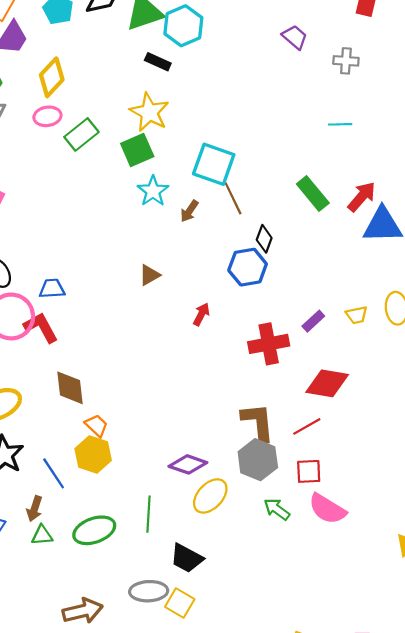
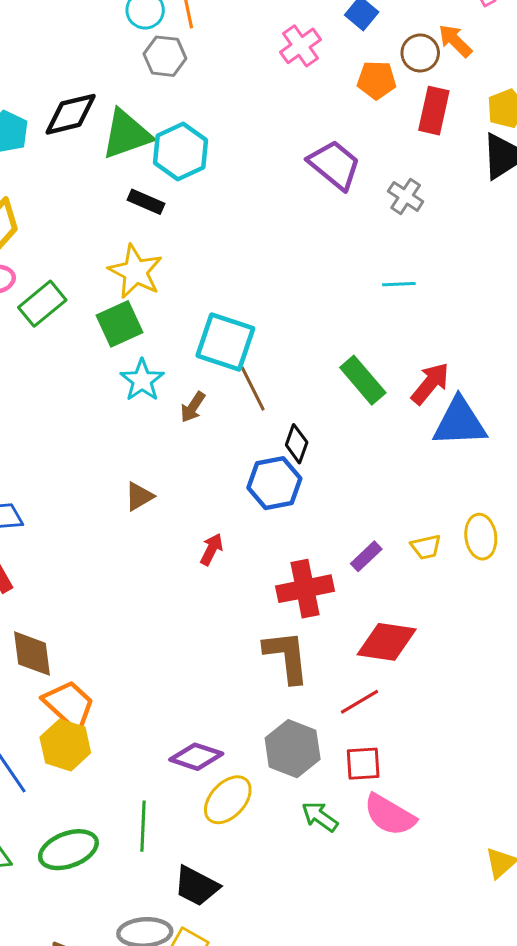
purple trapezoid: (295, 37) -> (334, 165), size x1.5
gray cross: (346, 61) -> (406, 196), turned 30
brown L-shape: (258, 422) -> (287, 657), moved
orange trapezoid: (96, 425) -> (69, 705), size x1.6

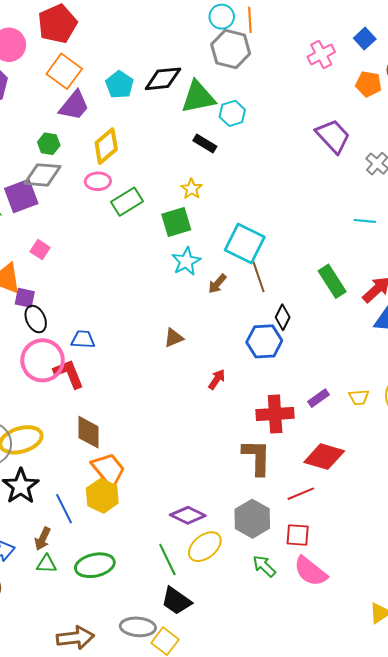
gray hexagon: (165, 56) -> (231, 49), size x1.4
cyan hexagon: (180, 152) -> (232, 113), size x0.7
yellow star: (135, 272) -> (192, 189), size x0.6
green line: (143, 826) -> (167, 560), moved, turned -36

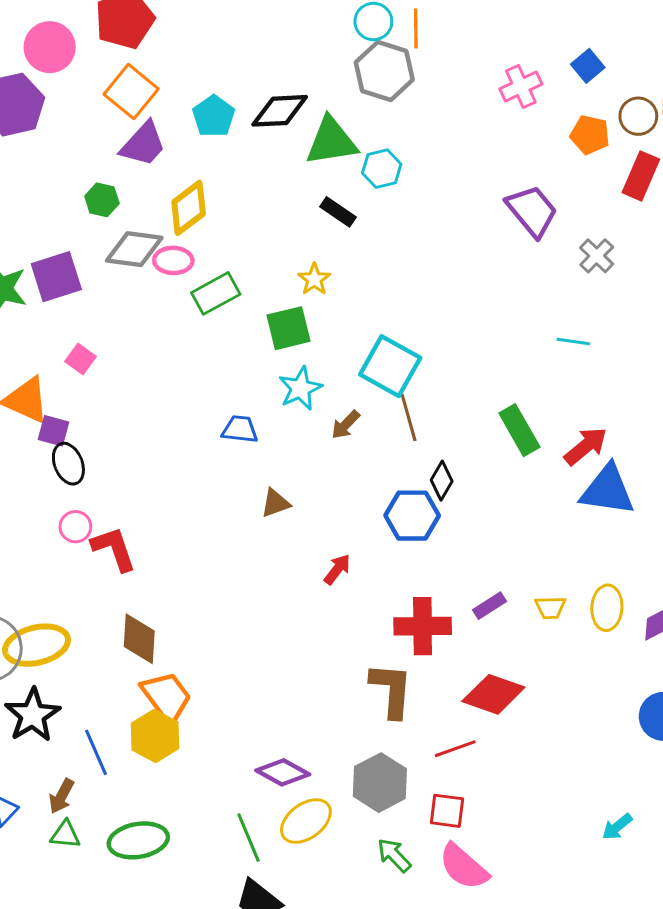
gray diamond: (42, 175) -> (134, 249), moved
blue trapezoid: (83, 339) -> (240, 429), moved
pink circle: (43, 360) -> (75, 527), size x0.5

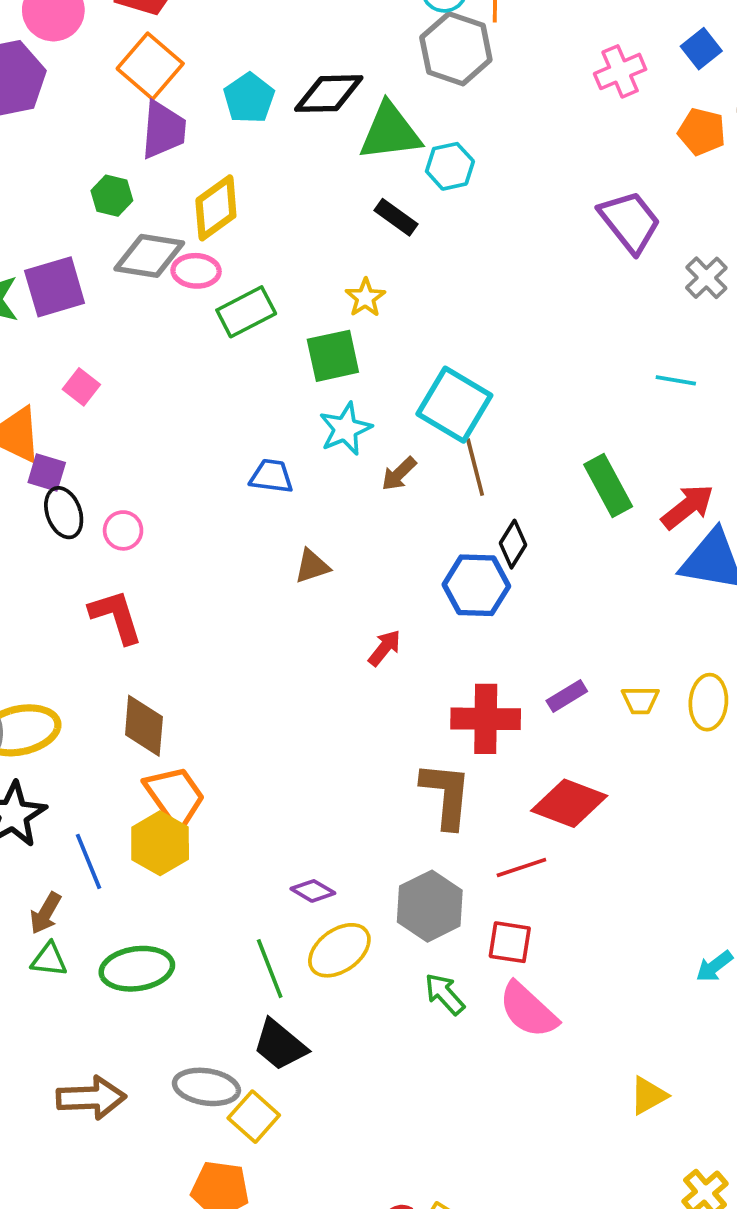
purple trapezoid: (143, 144) -> (163, 130), turned -39
pink circle: (75, 527) -> (123, 530), moved
purple diamond: (283, 772) -> (313, 891), size x0.7

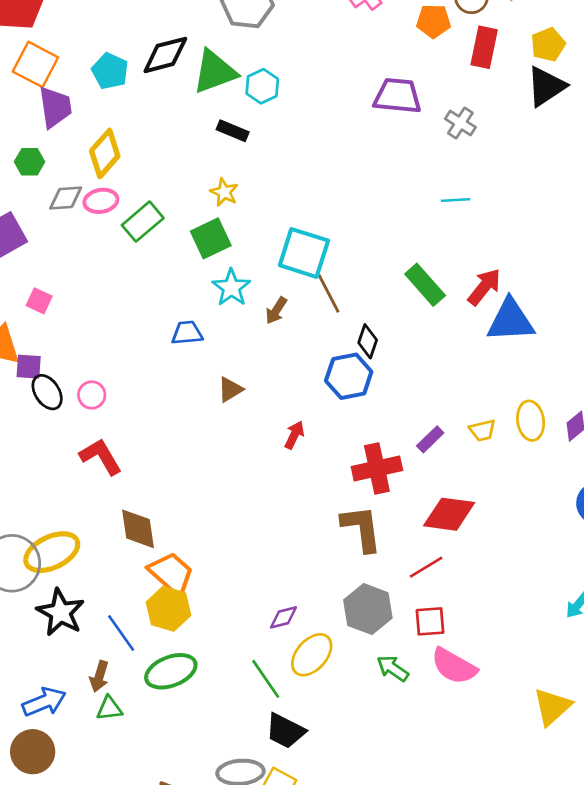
purple trapezoid: (630, 222) -> (398, 96), turned -33
gray diamond: (149, 256) -> (66, 198), size x0.7
purple diamond: (313, 891) -> (283, 617), turned -32
green ellipse: (137, 969) -> (171, 671), moved
yellow triangle: (648, 1096) -> (552, 707), size x1.4

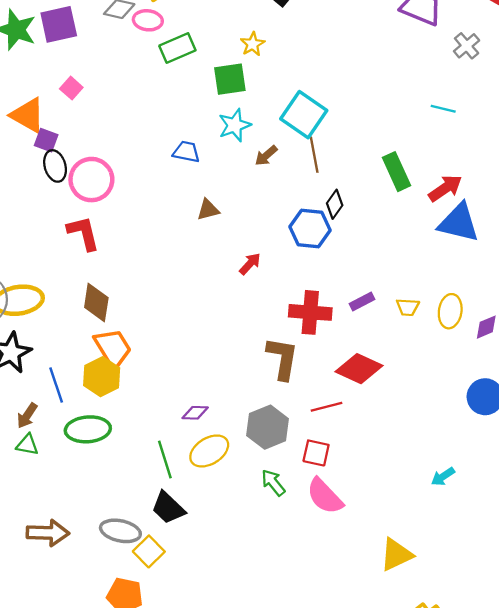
pink circle: (92, 395) -> (91, 180), size x1.8

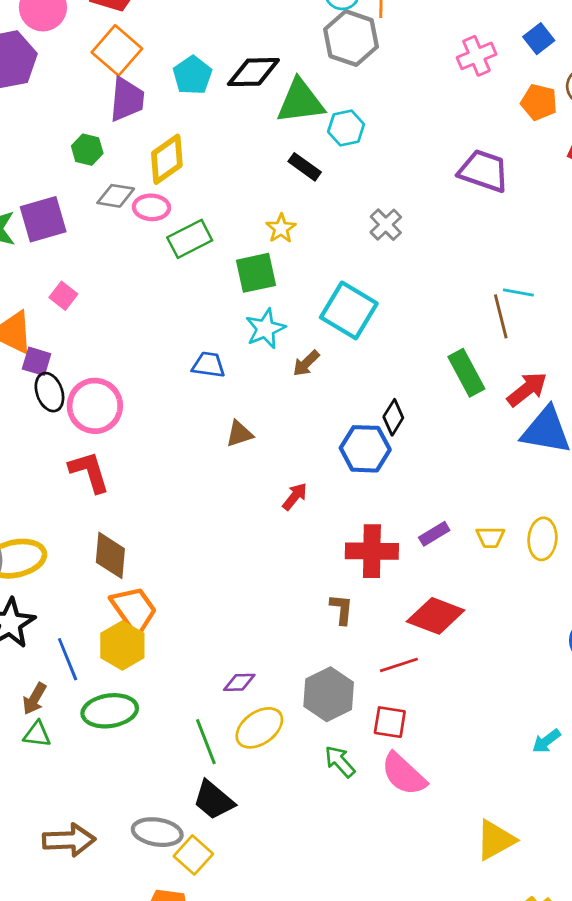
gray cross: (467, 46) -> (386, 225), moved
brown line: (314, 155) -> (501, 316), moved
brown L-shape: (282, 358) -> (342, 609), size x0.6

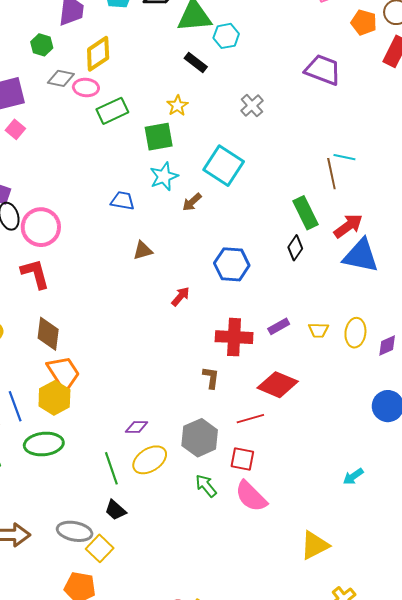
pink square: (63, 296) -> (15, 129), moved
black diamond: (393, 417) -> (295, 248), moved
black trapezoid: (214, 800) -> (115, 510), size x0.7

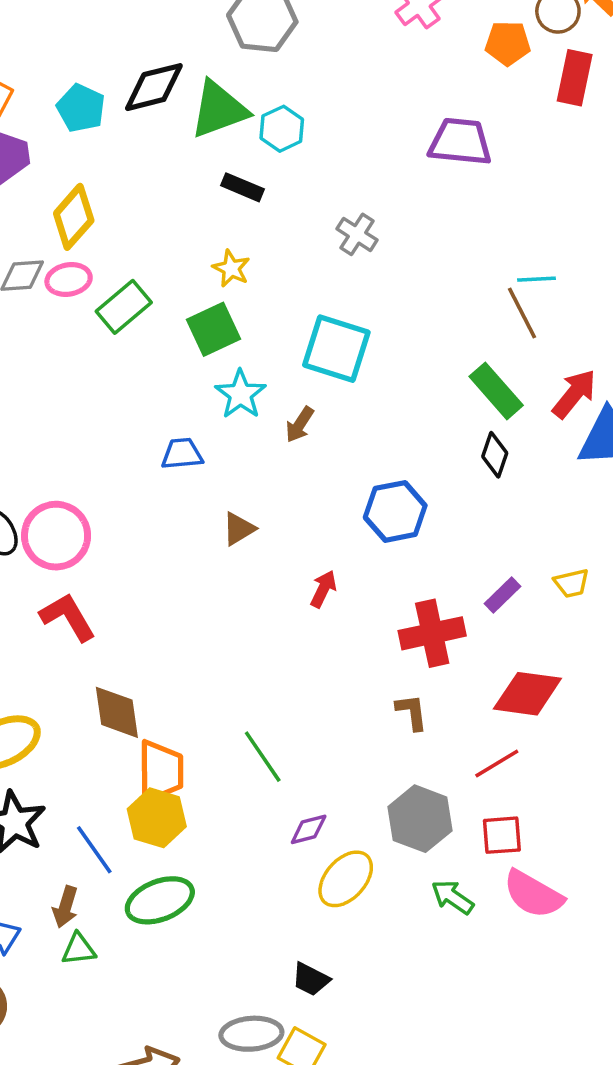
orange trapezoid: (63, 373) -> (161, 771), turned 48
green line: (111, 468) -> (263, 757), moved

